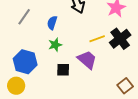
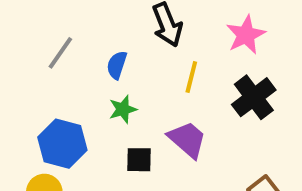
yellow line: (97, 39) -> (191, 77), moved, turned -56

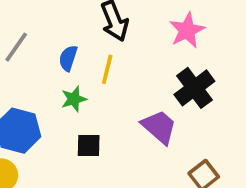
yellow line: (191, 77) -> (107, 69), moved
purple trapezoid: (187, 140) -> (159, 127), moved

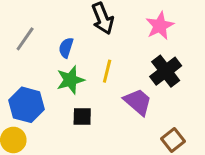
yellow line: (107, 69) -> (107, 71), moved
green star: (74, 99) -> (70, 80), size x1.4

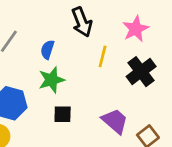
yellow line: (107, 71) -> (103, 56), moved
purple trapezoid: (138, 102) -> (115, 121), moved

